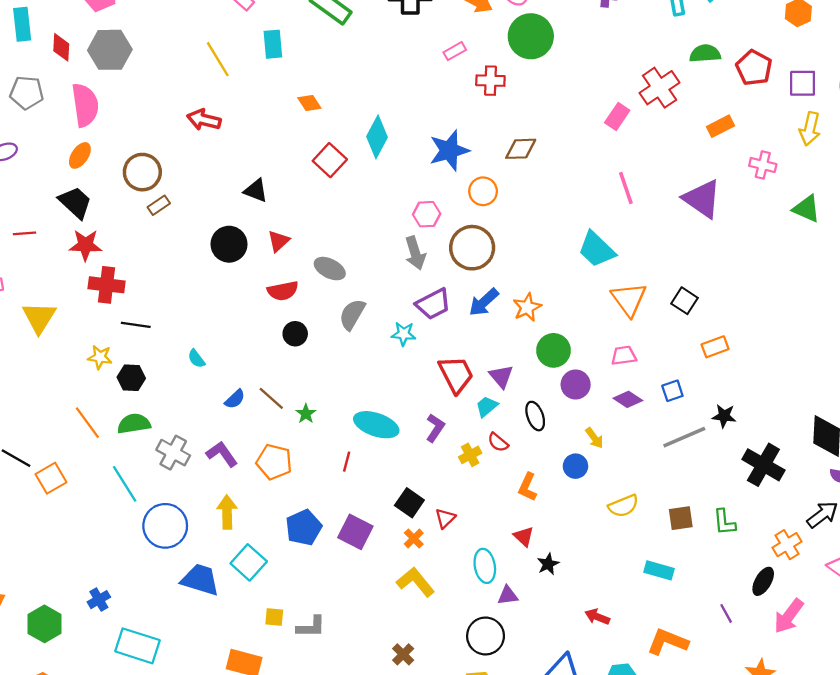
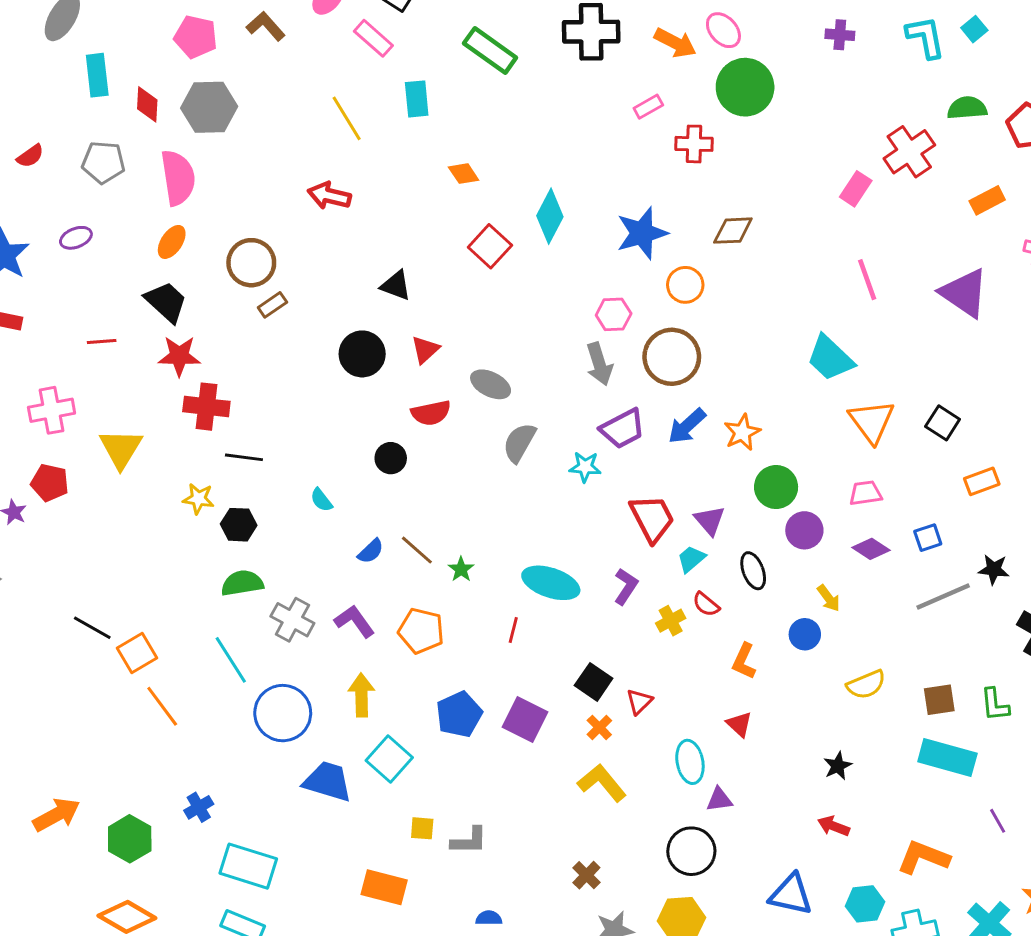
black circle: (295, 334) -> (391, 458), moved
orange line: (87, 423) -> (162, 706), moved
black star: (548, 564) -> (838, 766), moved
cyan rectangle: (659, 570) -> (947, 758), moved, size x1.5

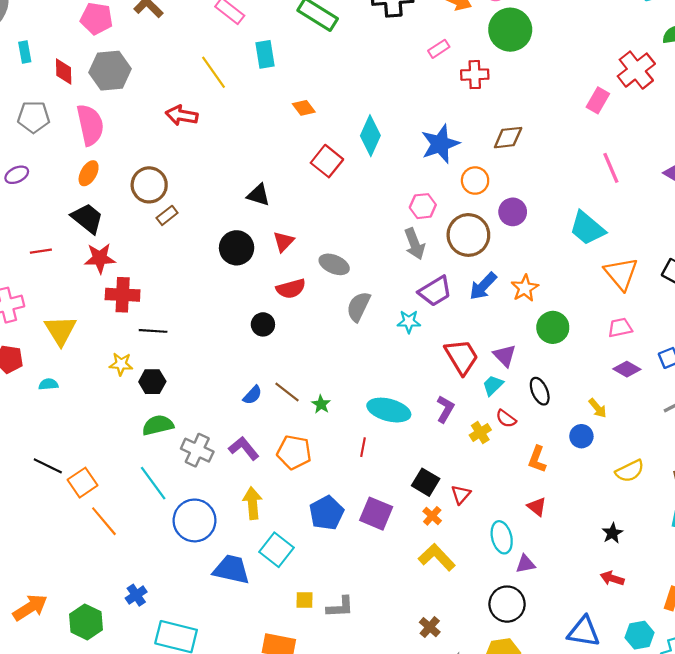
cyan rectangle: (97, 75) -> (25, 52), size x0.7
red arrow: (329, 196) -> (182, 115), moved
cyan semicircle: (321, 500) -> (48, 384), moved, turned 126
purple circle: (804, 530) -> (513, 212), moved

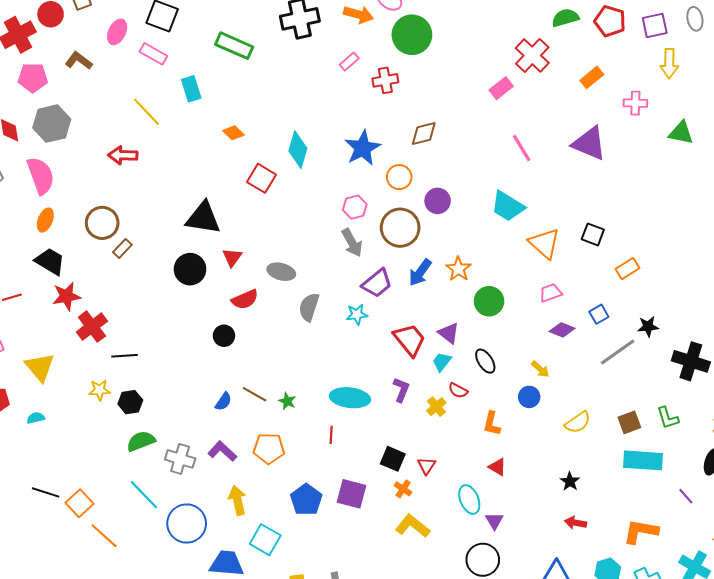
pink rectangle: (598, 100) -> (501, 88), turned 30
black triangle: (258, 195) -> (203, 218), size x1.6
red cross: (123, 295) -> (92, 327), turned -32
purple triangle: (525, 564) -> (494, 521), turned -42

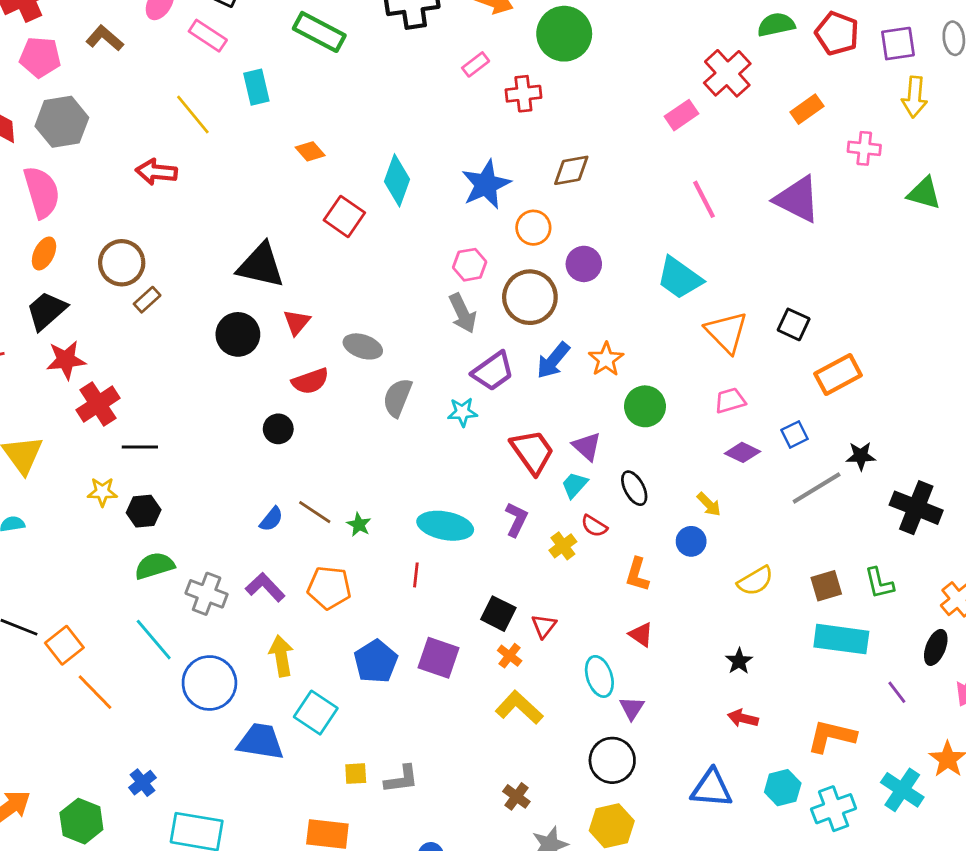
black trapezoid: (50, 261) -> (46, 311), turned -76
orange rectangle: (628, 269) -> (838, 374), size x1.4

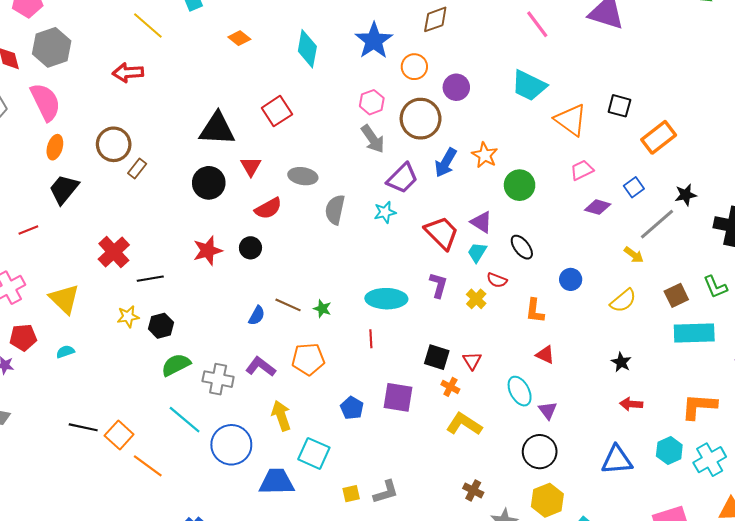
red square: (344, 216) -> (277, 111), moved, turned 32
red star: (66, 360) -> (208, 251), moved
yellow arrow: (709, 504) -> (634, 255), moved
blue pentagon: (376, 661) -> (352, 408), size x0.7

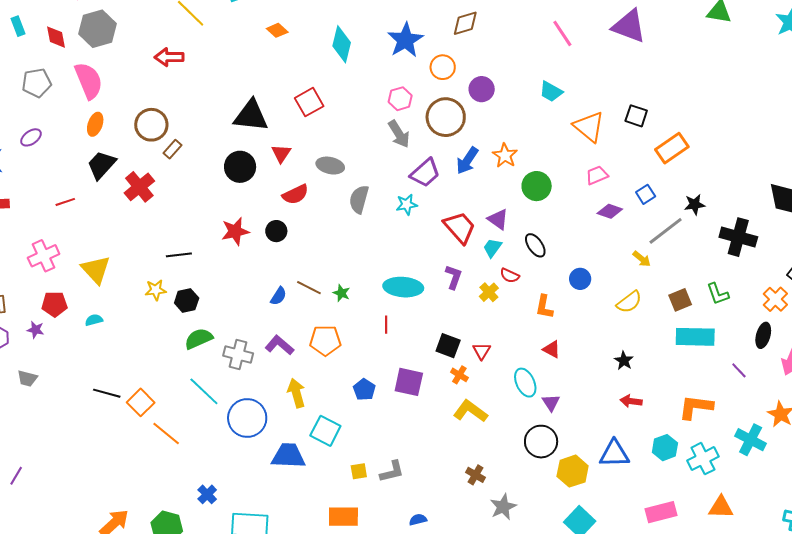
cyan trapezoid: (529, 86) -> (551, 92), size x0.7
red cross: (114, 252) -> (139, 187), moved
yellow hexagon: (547, 500) -> (573, 471), moved

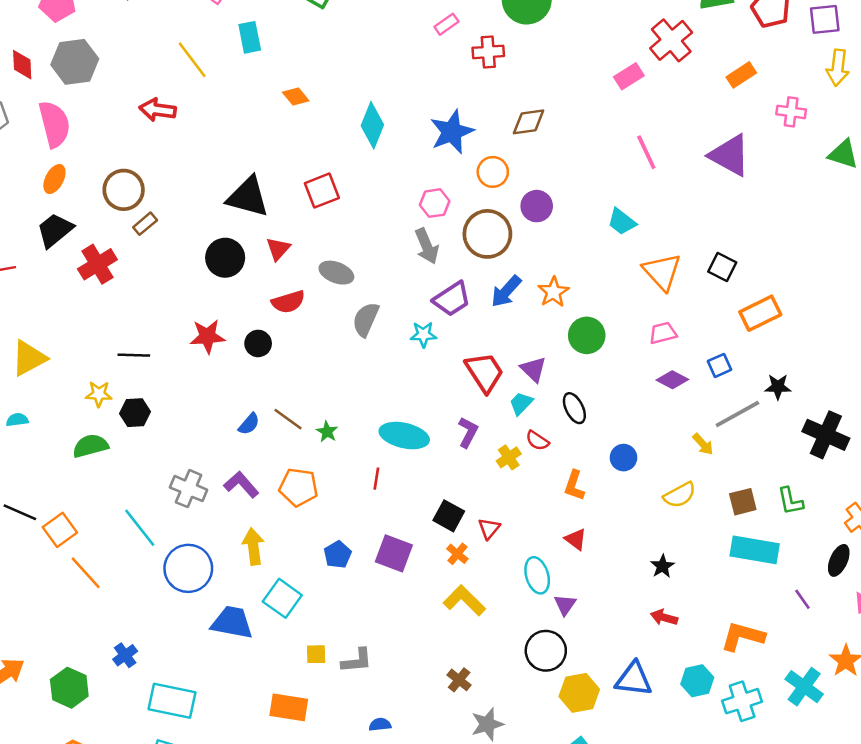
yellow triangle: (96, 270) -> (29, 358), turned 36
green semicircle: (199, 339) -> (90, 446), moved

